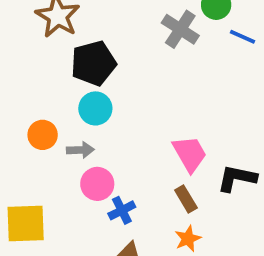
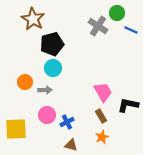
pink circle: (97, 184) -> (47, 115), moved

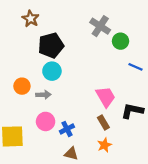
green circle: (117, 13) -> (121, 41), moved
brown star: (33, 19) -> (31, 19), size x0.7
blue line: (131, 30) -> (136, 67), moved

